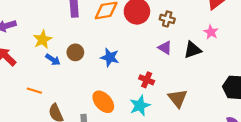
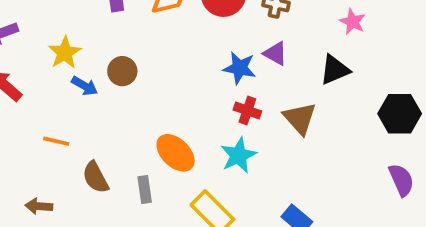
black triangle: (193, 50) -> (335, 70), moved
blue star: (110, 57) -> (239, 68), moved
brown triangle: (178, 98) -> (300, 118), moved

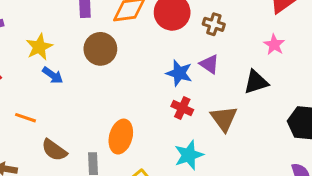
brown circle: (122, 71) -> (100, 49), moved, size x1.4
orange ellipse: (176, 153) -> (121, 137), turned 56
cyan star: (239, 155) -> (189, 155), moved
brown semicircle: (95, 177) -> (54, 150), turned -32

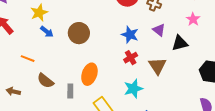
brown circle: (100, 49) -> (79, 33), moved
purple triangle: (209, 64) -> (159, 30), moved
red cross: (182, 108) -> (131, 58), turned 32

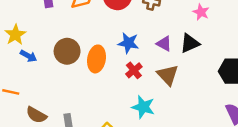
purple triangle: (159, 30) -> (164, 44), moved
orange ellipse: (89, 74) -> (96, 59), moved
cyan star: (133, 89) -> (143, 107), turned -30

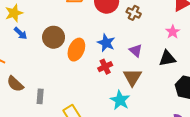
black triangle: (190, 43) -> (167, 58), moved
cyan star: (143, 107) -> (120, 100), moved

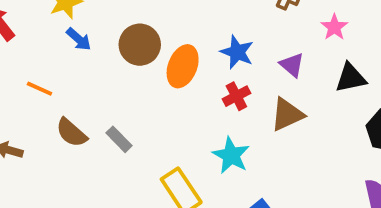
pink star: (173, 32) -> (334, 27), moved
brown triangle: (132, 77) -> (287, 114), turned 36
gray rectangle: (40, 96) -> (119, 139), moved, turned -48
cyan star: (120, 100) -> (231, 155), moved

